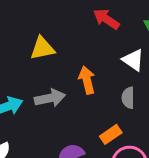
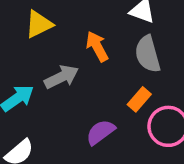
gray semicircle: (128, 98) -> (148, 54), size x1.5

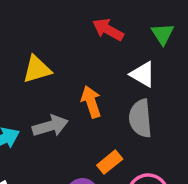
orange rectangle: (139, 99) -> (110, 162), moved

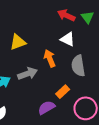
red arrow: (108, 30) -> (66, 15), moved
white triangle: (143, 74) -> (68, 39), moved

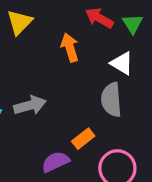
white triangle: (68, 39) -> (122, 63), moved
yellow triangle: (18, 42) -> (20, 22), moved, turned -30
orange arrow: (50, 58) -> (70, 47), moved

